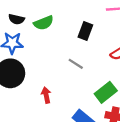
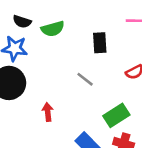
black rectangle: (85, 31) -> (100, 43), turned -30

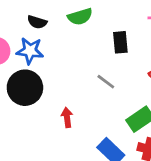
green semicircle: (53, 29) -> (80, 17), moved

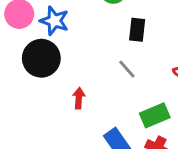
black rectangle: (120, 42) -> (137, 30), moved

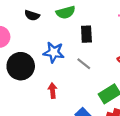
blue star: (54, 21) -> (54, 52), moved

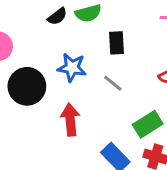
black semicircle: (32, 15) -> (57, 16), moved, turned -56
red arrow: (53, 91) -> (70, 120), size x1.5

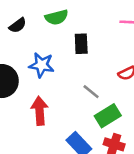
black semicircle: (57, 16) -> (18, 25), moved
gray line: (113, 83) -> (91, 92), moved

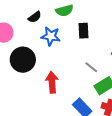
blue star: (42, 65) -> (51, 36), moved

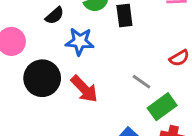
black rectangle: (83, 31) -> (124, 15), moved
red arrow: (52, 82) -> (84, 89), moved, turned 145

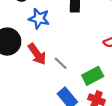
gray line: (141, 82) -> (61, 63), moved

